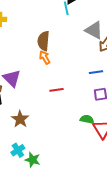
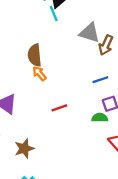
brown star: (20, 119) -> (24, 149), turned 30
green semicircle: (87, 119) -> (100, 118), moved

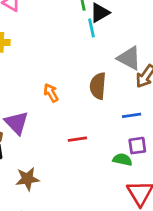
brown semicircle: (35, 55) -> (98, 86), moved
orange arrow: (39, 74) -> (51, 93), moved

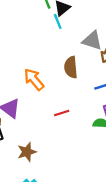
orange arrow: (51, 93) -> (34, 79), size x1.5

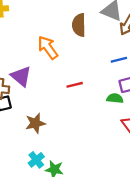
brown semicircle: (71, 67) -> (79, 25), moved

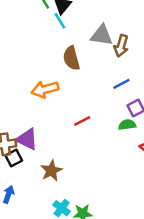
orange arrow: (48, 48) -> (45, 89), turned -55
purple triangle: (21, 76) -> (27, 139), moved

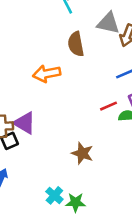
red line: (82, 121) -> (109, 106), moved
brown star: (51, 171) -> (82, 153), moved, turned -30

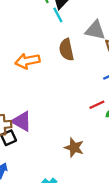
orange arrow: (47, 74) -> (27, 61), moved

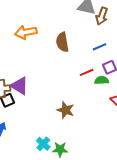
brown semicircle: (66, 50) -> (62, 42), moved

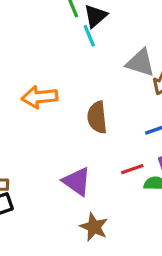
purple triangle: (20, 86) -> (77, 181), moved

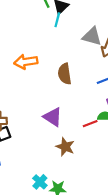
cyan line: (89, 36) -> (57, 20), turned 40
red line: (132, 169) -> (90, 124), moved

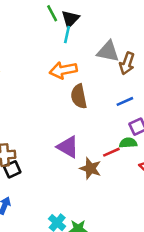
orange arrow: (26, 62) -> (63, 70), moved
brown star: (65, 147) -> (90, 168), moved

